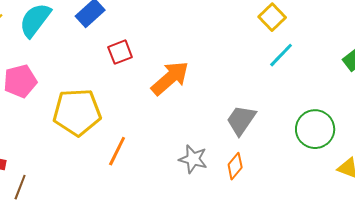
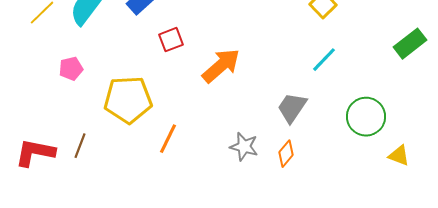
cyan line: (281, 55) -> (324, 60), moved
pink pentagon: (20, 81) -> (71, 69), size x0.7
brown line: (20, 187) -> (80, 146), moved

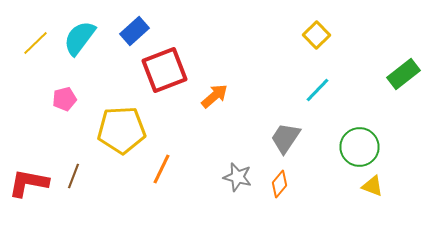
red square: (171, 40) -> (164, 70), size x1.8
orange arrow: (221, 66) -> (214, 96), size x0.7
yellow triangle: (399, 156) -> (372, 186), moved

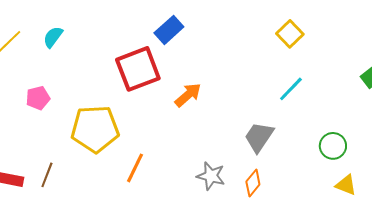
blue rectangle: (134, 31) -> (169, 30), moved
cyan semicircle: (80, 38) -> (53, 37), size x0.6
green circle: (360, 147) -> (333, 146), size x0.7

